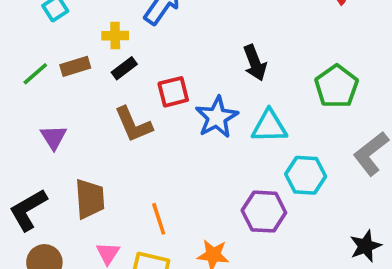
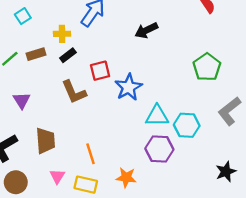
black arrow: (255, 63) -> (146, 30), moved, turned 85
cyan triangle: (269, 126) -> (157, 116), moved

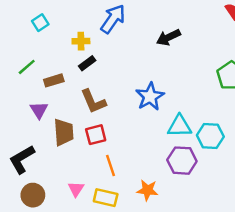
brown rectangle: (36, 54) -> (54, 80), moved
red square: (100, 71) -> (96, 135), moved
brown trapezoid: (45, 141) -> (64, 132), moved

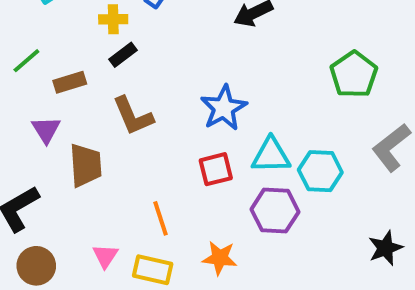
red square: (96, 135) -> (216, 169), moved

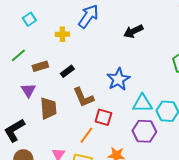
black rectangle: (123, 55) -> (67, 71), moved
brown L-shape: (133, 116) -> (83, 97), moved
red square: (216, 169) -> (103, 117), moved, turned 30
orange line: (161, 218) -> (86, 135), turned 54

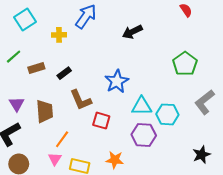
cyan square: (29, 19) -> (25, 19), size x1.5
purple triangle: (28, 90) -> (17, 104), moved
orange line: (86, 135) -> (62, 139), moved

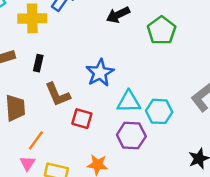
yellow cross: (59, 35) -> (32, 18), size x1.6
green pentagon: (185, 64) -> (161, 30), moved
black rectangle: (64, 73) -> (38, 63), turned -40

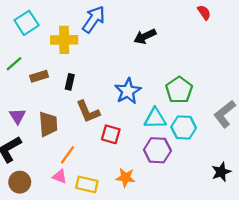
green pentagon: (161, 30) -> (179, 90), moved
pink triangle: (27, 163) -> (60, 176), turned -42

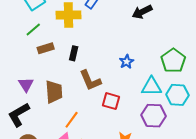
green line: (14, 64) -> (33, 29), moved
blue star: (128, 91) -> (127, 62), size x0.6

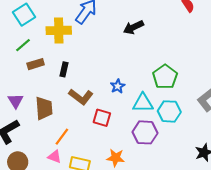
blue star: (127, 62) -> (118, 86), moved
brown L-shape: (90, 80) -> (81, 97), turned -30

